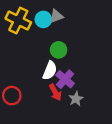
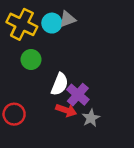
green circle: (59, 50) -> (31, 59), moved
red arrow: (55, 92) -> (66, 110), turned -42

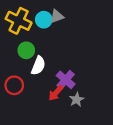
white semicircle: (60, 84) -> (38, 66), moved
red arrow: (66, 110) -> (56, 93), turned 112
red circle: (14, 114) -> (14, 85), moved

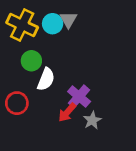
gray triangle: (57, 16) -> (68, 20), turned -40

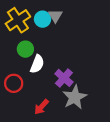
yellow cross: (22, 25) -> (18, 20), turned 30
red arrow: (67, 112) -> (41, 107), moved
gray star: (92, 120) -> (75, 97), size x1.6

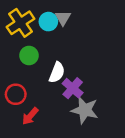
white semicircle: (37, 64) -> (57, 72), moved
gray star: (75, 97) -> (85, 110), turned -30
red arrow: (41, 107) -> (30, 116), moved

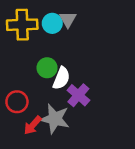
yellow cross: (21, 23) -> (22, 25), turned 32
green circle: (29, 55) -> (47, 68), moved
gray star: (85, 110) -> (55, 119), moved

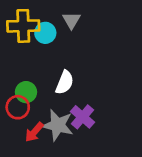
cyan circle: (52, 23) -> (45, 33), moved
green circle: (47, 68) -> (26, 92), moved
purple cross: (78, 95) -> (82, 117), moved

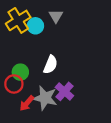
yellow cross: (23, 26) -> (18, 20), turned -30

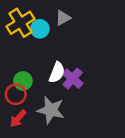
gray triangle: (56, 16) -> (63, 18), turned 32
purple cross: (64, 91) -> (73, 79), moved
red arrow: (27, 103) -> (18, 119), moved

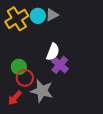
cyan circle: (40, 29) -> (38, 16), moved
white semicircle: (57, 72) -> (53, 52), moved
red circle: (16, 94) -> (25, 78), moved

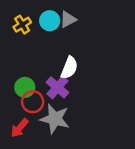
yellow cross: (17, 19) -> (22, 25), size x0.6
purple cross: (60, 65) -> (57, 87), moved

